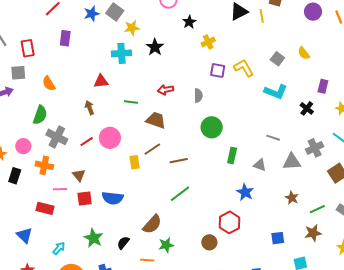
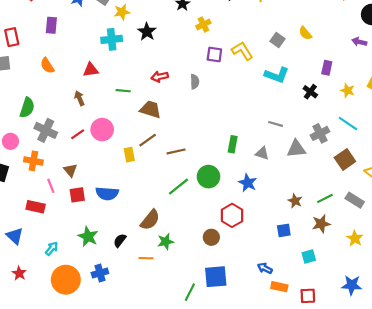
orange semicircle: (49, 83) -> (47, 66), moved
green circle: (212, 127) -> (208, 177), moved
pink line: (60, 189) -> (51, 186), turned 72
brown star: (292, 198) -> (295, 201), moved

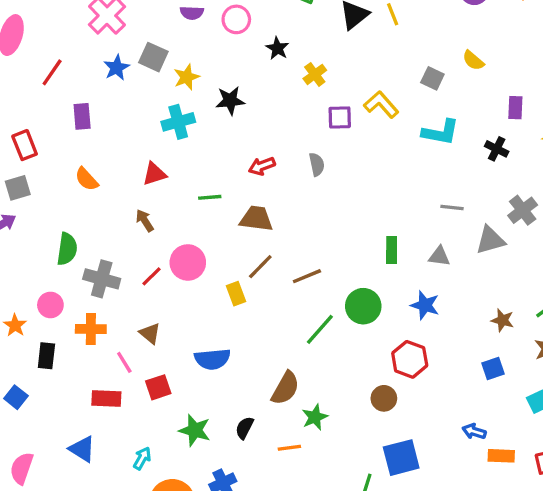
black star: (147, 32) -> (230, 101), turned -30
red square: (77, 195) -> (158, 387), moved

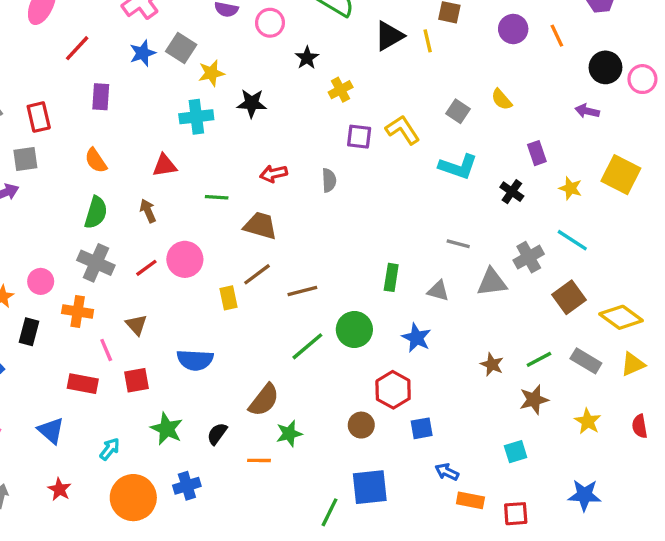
purple rectangle: (515, 108) -> (537, 153), turned -30
green semicircle: (67, 249) -> (96, 213), moved
blue square: (493, 368) -> (422, 428), moved

